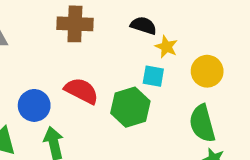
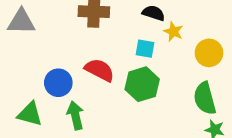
cyan square: (153, 76) -> (145, 49), moved

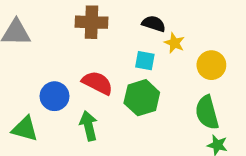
green arrow: (75, 115) -> (89, 126), moved

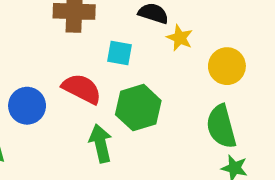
cyan square: (145, 61) -> (119, 53), moved
green arrow: (89, 126) -> (101, 143), moved

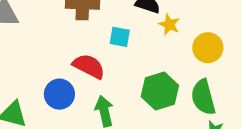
blue circle: (27, 106) -> (59, 94), moved
green hexagon: (138, 108) -> (160, 91), moved

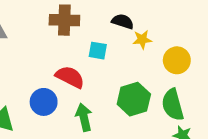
yellow star: (169, 25) -> (142, 40), turned -30

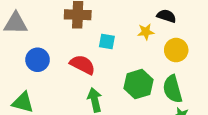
black semicircle: (123, 21) -> (166, 16), moved
blue circle: (44, 102) -> (38, 60), moved

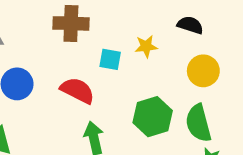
yellow star: (146, 32) -> (146, 46), moved

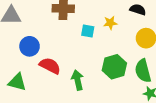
red semicircle: (77, 90) -> (50, 66), moved

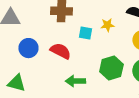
red semicircle: (50, 66) -> (60, 51), moved
green arrow: (78, 80) -> (75, 81), turned -78

